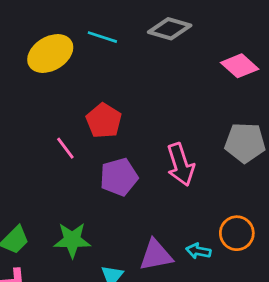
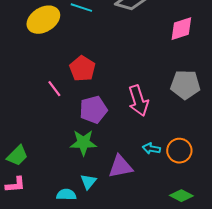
pink diamond: (240, 66) -> (181, 29), turned -60
green star: (72, 240) -> (83, 143), moved
cyan arrow: (198, 251) -> (151, 149), moved

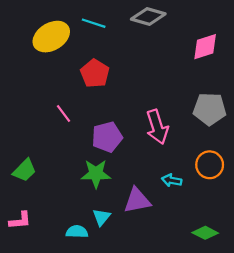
red pentagon: (82, 69) -> (95, 73), moved
orange circle: (179, 151) -> (210, 165), moved
green trapezoid: (17, 156) -> (25, 170), moved

